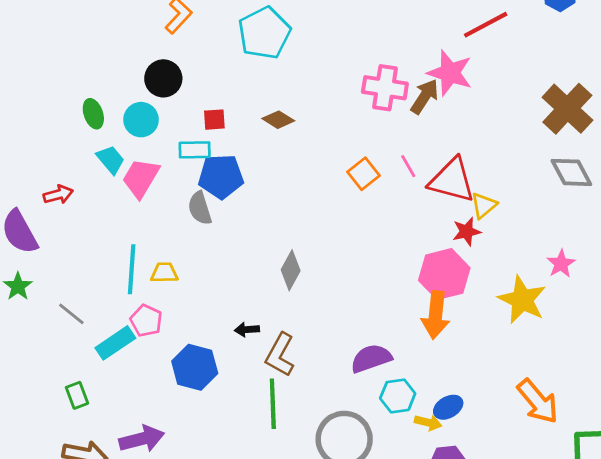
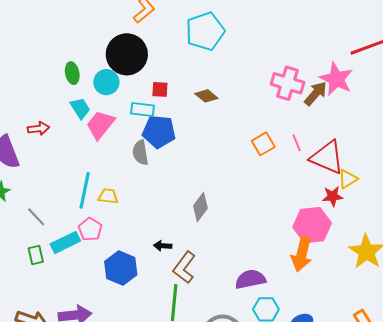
black circle: (163, 78) -> (127, 54), size x1.5
green rectangle: (77, 395) -> (36, 255), moved

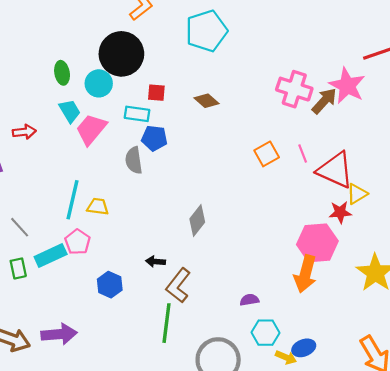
blue pentagon: (159, 132) -> (154, 138), size x0.7
blue hexagon: (121, 268) -> (110, 285), size x0.7
purple semicircle: (250, 279) -> (249, 300), size x0.6

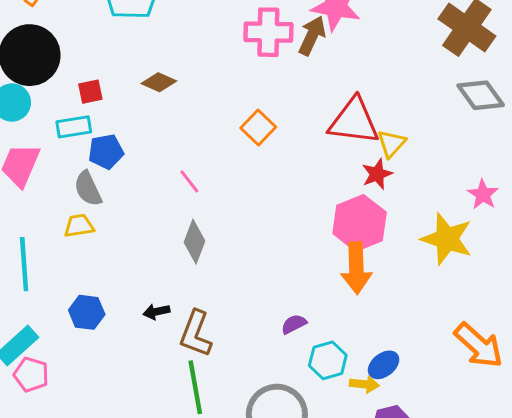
pink line: (303, 154) -> (189, 181), moved
yellow trapezoid: (98, 207) -> (79, 226), moved
pink pentagon: (78, 242) -> (31, 375), moved
blue hexagon: (110, 285) -> (87, 312), moved

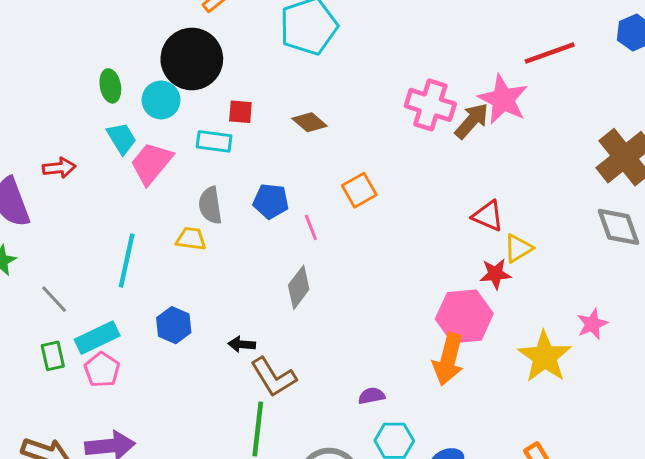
red triangle: (354, 121) -> (488, 216), size x0.6
orange square: (258, 127) -> (359, 190), moved
blue pentagon: (106, 152) -> (271, 201), moved
brown L-shape: (196, 334) -> (273, 377), turned -69

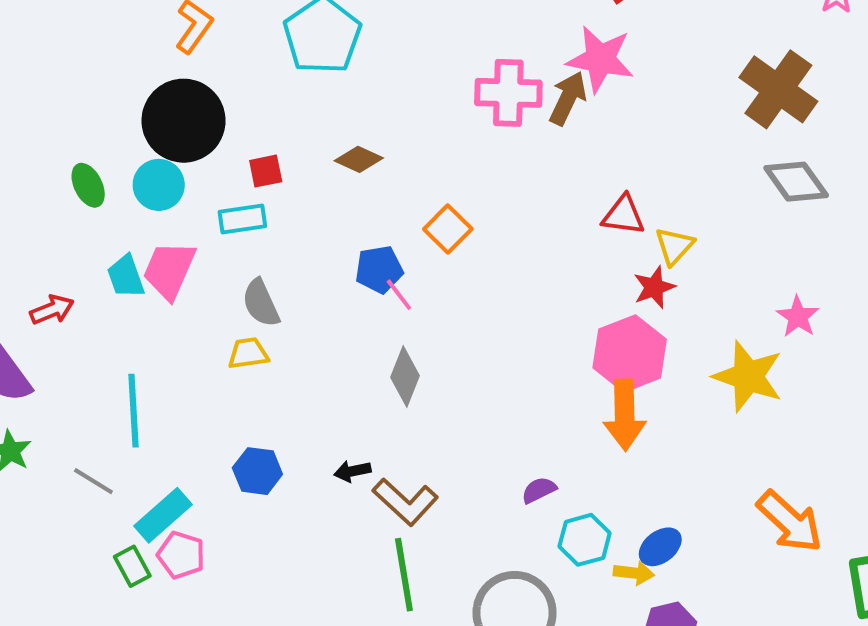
cyan trapezoid: (122, 138) -> (126, 277), moved, turned -152
blue pentagon: (271, 201) -> (379, 269), moved
cyan line: (127, 260) -> (133, 411), moved
green rectangle: (53, 356) -> (132, 566), moved

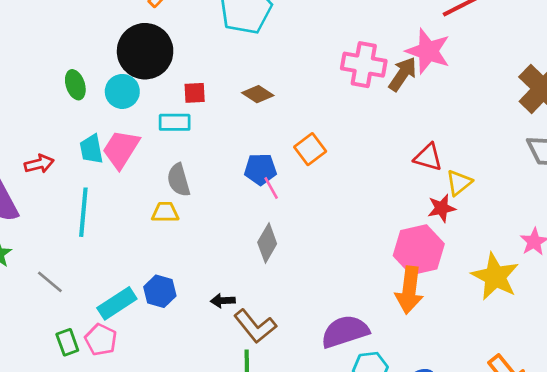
cyan line: (133, 411) -> (83, 212), moved
purple semicircle: (539, 490) -> (345, 332), size x2.0
cyan rectangle: (163, 515) -> (117, 303), moved

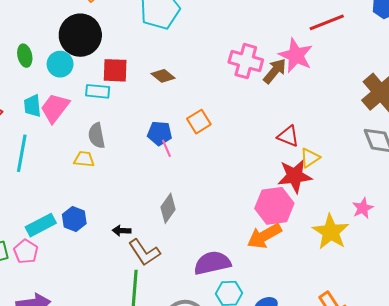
red square: (195, 93) -> (115, 70), size x1.5
red star: (442, 208) -> (295, 176), size x1.6
gray diamond: (267, 243) -> (168, 208), moved
orange arrow: (409, 290) -> (264, 236), turned 48

